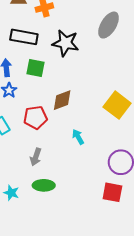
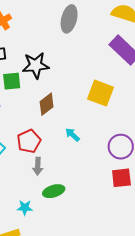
black star: (65, 43) -> (36, 65), moved
red pentagon: (35, 117) -> (29, 141), moved

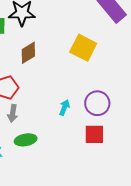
cyan arrow: (72, 135) -> (64, 107), moved, turned 63

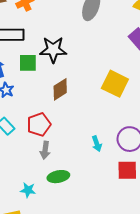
cyan arrow: (64, 107) -> (97, 144), turned 140

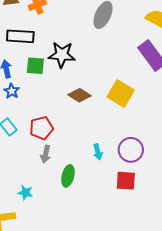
brown diamond: (60, 89) -> (79, 95), moved, turned 60
green ellipse: (58, 177) -> (68, 176), moved, turned -70

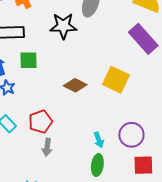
black star: (62, 55) -> (63, 26), moved
green ellipse: (68, 176) -> (97, 165), moved
red square: (126, 181) -> (143, 165), moved

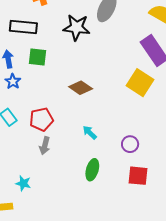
yellow square: (116, 80) -> (140, 83), moved
purple circle: (131, 135) -> (130, 144), size x0.7
cyan arrow: (99, 140) -> (90, 132), moved, turned 147

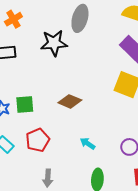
green square: (37, 57) -> (25, 104), moved
gray arrow: (45, 146) -> (48, 178), moved

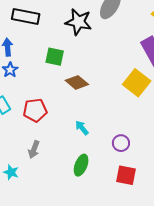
green square: (25, 104) -> (55, 57), moved

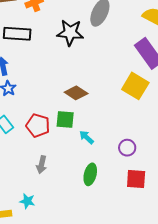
green square: (55, 57) -> (65, 119), moved
red pentagon: (35, 110) -> (38, 126), turned 30
cyan star: (11, 172) -> (27, 201), moved

